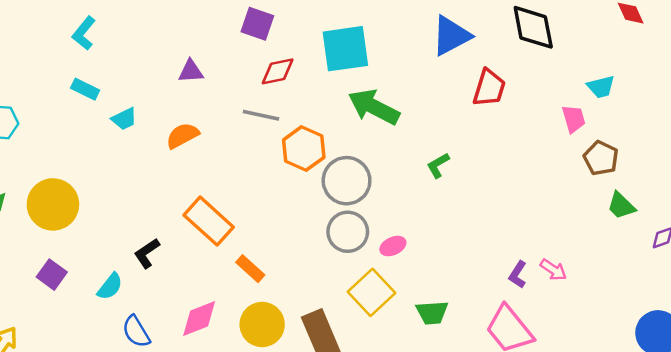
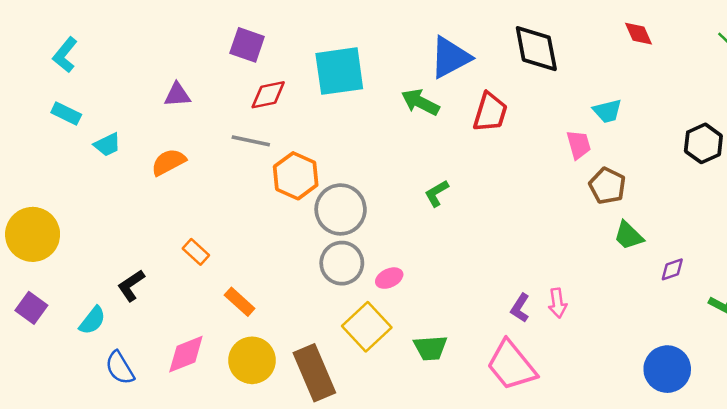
green arrow: (374, 107) -> (420, 102), moved, size x0.7
orange rectangle: (209, 221) -> (196, 252), size x0.5
pink arrow: (553, 270) -> (558, 303), turned 48

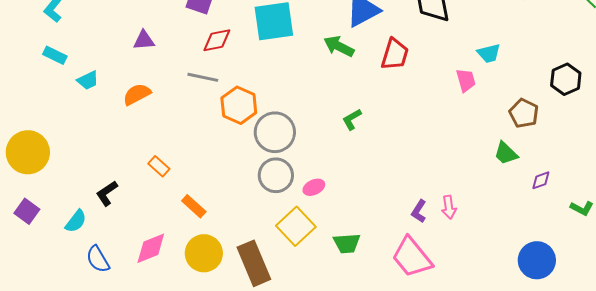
brown pentagon: (607, 186) -> (524, 113), moved

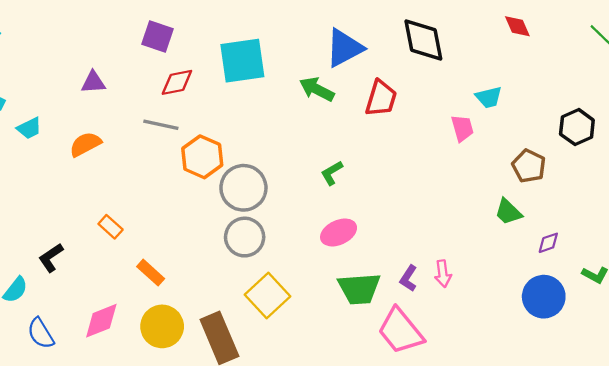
pink ellipse: (314, 187) -> (339, 232), moved, size x1.4
green trapezoid: (347, 243) -> (359, 289), moved, size x1.4
blue circle: (537, 260) -> (544, 297), moved

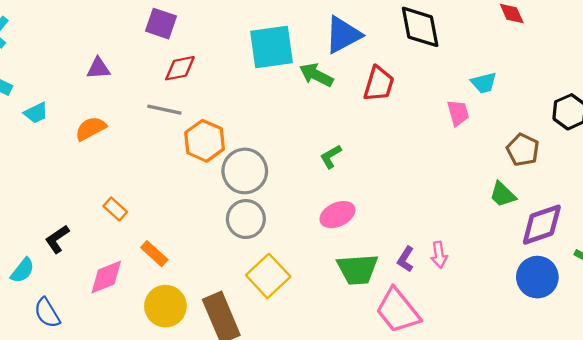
cyan square: (242, 61) -> (272, 47), moved
purple diamond: (548, 243) -> (542, 225), size x2.0
pink diamond: (101, 321) -> (106, 277), moved

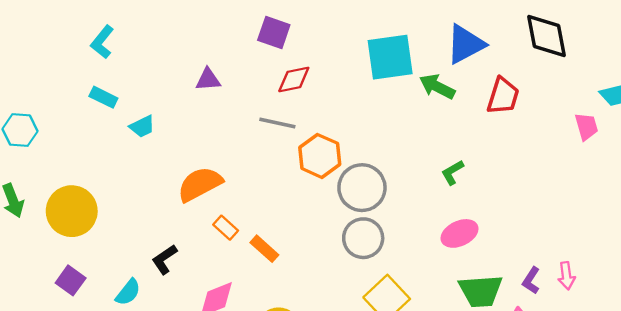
orange semicircle: (91, 129) -> (200, 184), moved, size x1.4
orange rectangle: (154, 254) -> (264, 249), moved

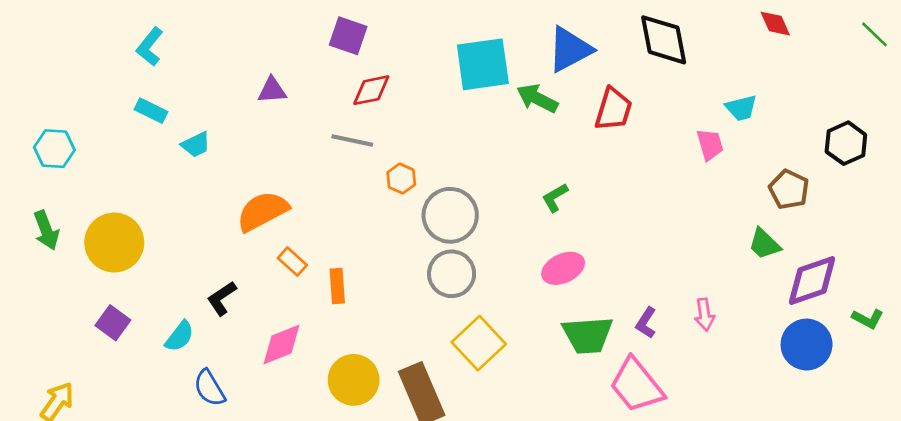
orange hexagon: (320, 156) -> (401, 179), size x0.6
orange rectangle: (264, 249) -> (337, 286), turned 44
pink arrow: (566, 276) -> (705, 315), moved

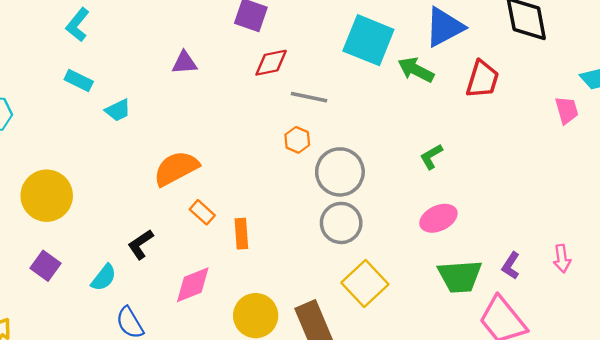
cyan square: (483, 64) -> (368, 40), turned 30
gray line: (352, 140) -> (309, 97), moved

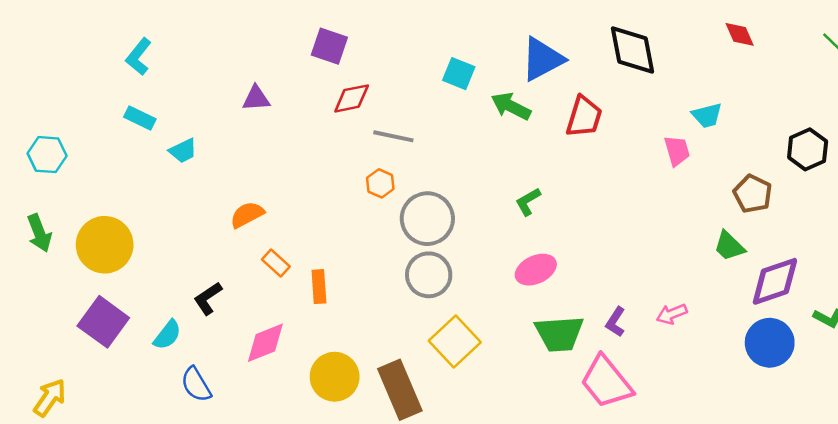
cyan square: (368, 40) -> (459, 74), size x0.6
orange semicircle: (176, 168) -> (247, 215), size x0.7
pink arrow: (562, 259) -> (672, 314), turned 76
purple square: (45, 266) -> (103, 322), size x1.5

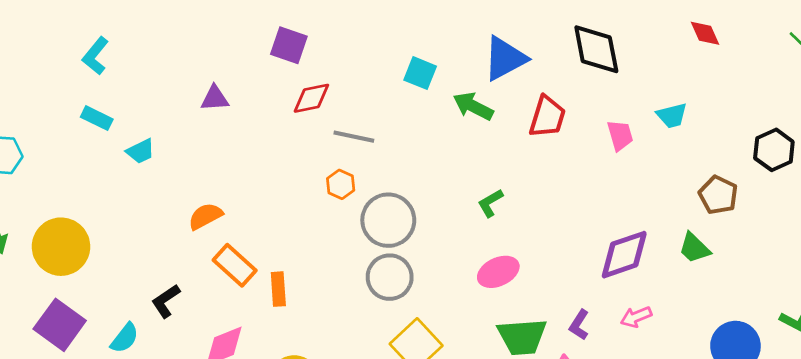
pink trapezoid: (677, 151) -> (620, 135), moved
orange rectangle: (276, 263) -> (235, 265), size x1.5
purple diamond: (775, 281) -> (624, 255), moved

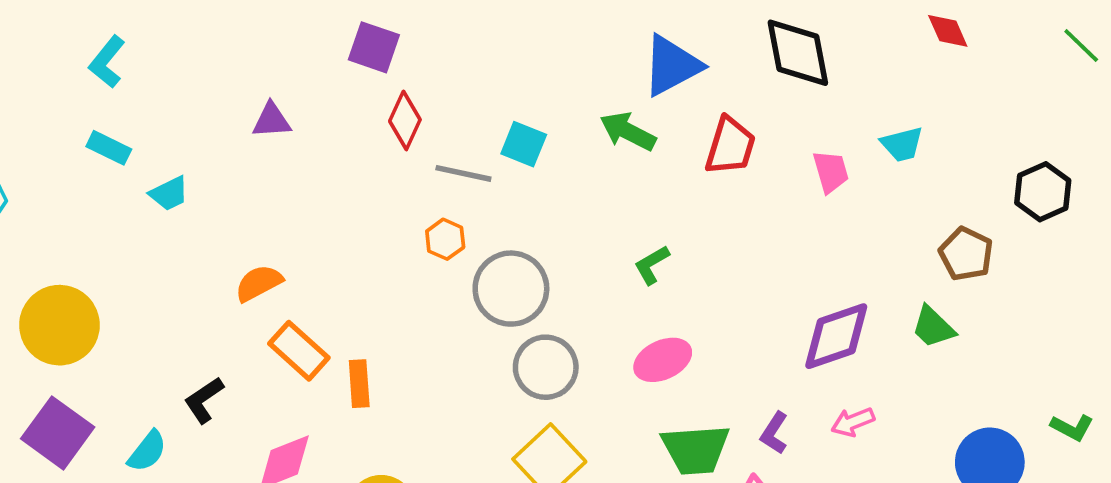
cyan square: (420, 73) -> (524, 144), moved
red diamond: (311, 98) -> (405, 120), turned -54
gray circle: (390, 277) -> (546, 367), moved

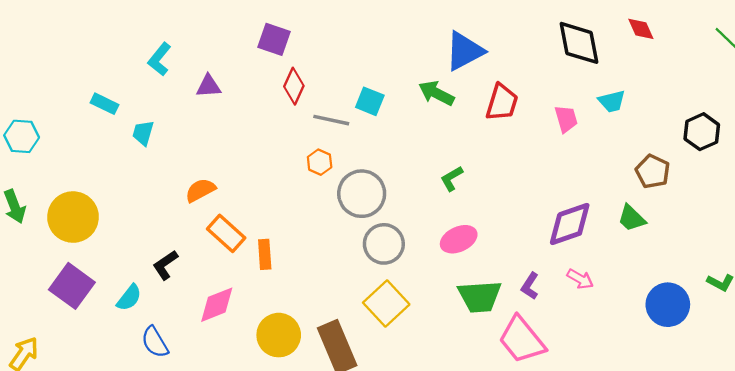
black diamond: (798, 53) -> (579, 43), moved
cyan L-shape: (107, 62) -> (159, 59), moved
cyan trapezoid: (169, 194) -> (143, 133), turned 132
pink arrow: (853, 422) -> (580, 279), turned -128

